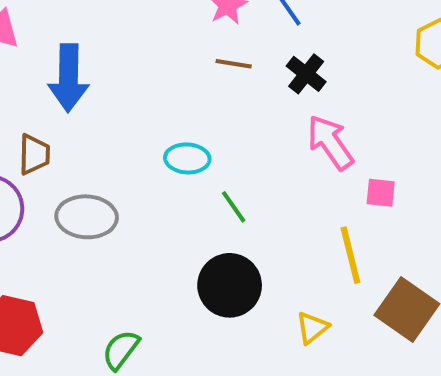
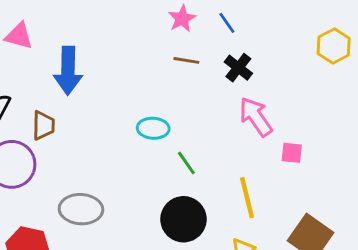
gray ellipse: (87, 217) -> (81, 209), moved
yellow line: (350, 255) -> (247, 198), moved

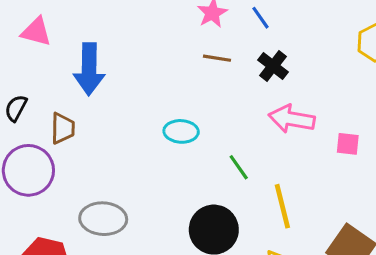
pink arrow: (256, 117) -> (292, 119), turned -45
pink square: (292, 153) -> (348, 144), moved
green line: (186, 163) -> (239, 167), moved

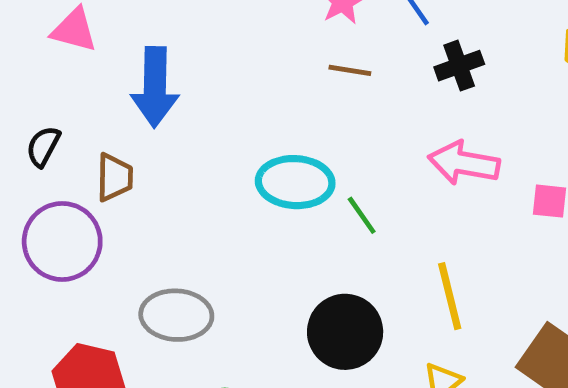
black cross: (273, 66) -> (459, 66), moved, turned 32
cyan ellipse: (181, 131) -> (295, 182), size x1.4
green line: (239, 167) -> (362, 215), moved

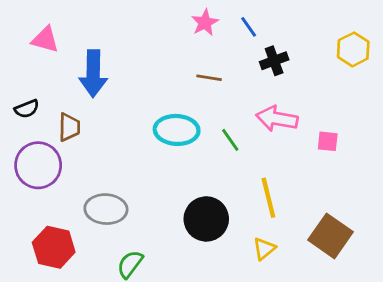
brown line: (350, 70) -> (209, 78), moved
black semicircle: (43, 146) -> (27, 109), turned -140
green line: (362, 215) -> (230, 140), moved

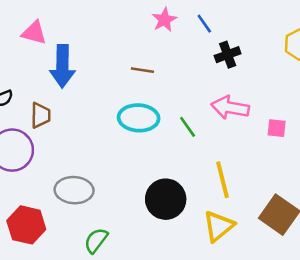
pink triangle: (45, 40) -> (34, 33), moved
brown line: (209, 78) -> (142, 70), moved
yellow triangle: (264, 249) -> (219, 226), size x1.5

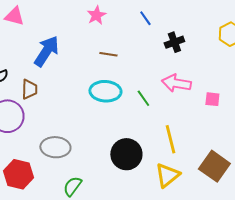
pink star: (164, 20) -> (96, 15), moved
blue line: (204, 24) -> (145, 18), moved
pink triangle: (34, 33) -> (14, 16), moved
blue arrow: (62, 66) -> (46, 51), turned -148

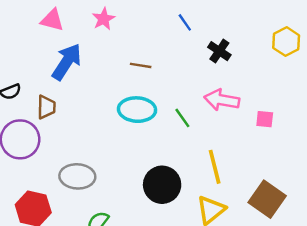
pink star: (96, 15) -> (104, 19), moved
pink triangle: (14, 16) -> (52, 20), moved
black cross: (174, 42) -> (219, 51), turned -36

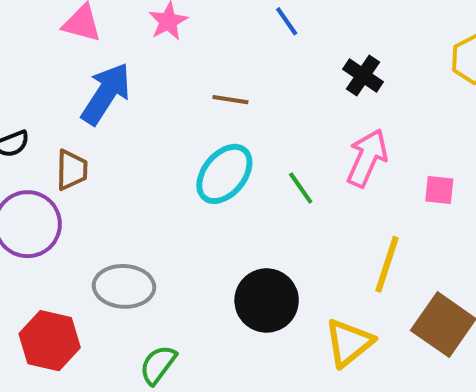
blue line: (185, 22) -> (287, 21), moved
pink arrow: (222, 100) -> (367, 158), turned 104
cyan ellipse: (137, 110) -> (224, 174), turned -54
yellow line: (215, 167) -> (387, 264), moved, turned 32

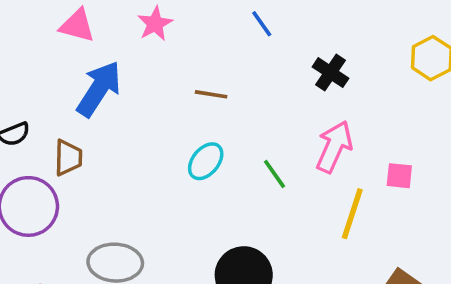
cyan ellipse: (224, 174) -> (206, 161), size x0.7
yellow line: (387, 264) -> (352, 214), moved

